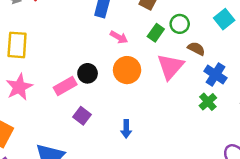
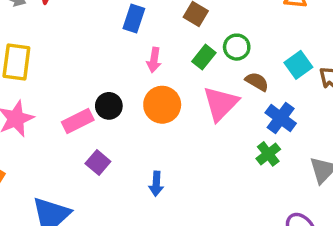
cyan square: (224, 19) -> (298, 65), moved
pink arrow: (119, 37) -> (154, 60), turned 66

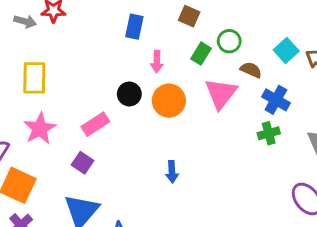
black circle: (109, 106) -> (129, 94), moved
green cross: (268, 154) -> (269, 133), turned 30
purple square: (98, 163) -> (82, 163), moved

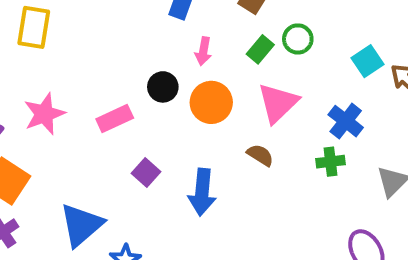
brown semicircle: (251, 70) -> (260, 155), moved
yellow rectangle: (34, 78) -> (34, 27), moved
purple square: (82, 163) -> (146, 172), moved
blue arrow: (172, 172) -> (202, 192), size x1.6

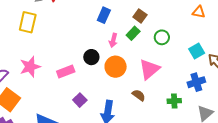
green rectangle: (260, 49) -> (133, 33), moved
blue cross: (346, 121) -> (196, 82), moved, turned 30

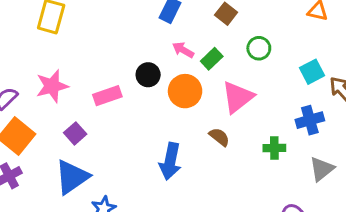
green rectangle: (133, 33) -> (212, 59), moved
pink arrow: (113, 40) -> (183, 50), turned 104
purple square: (80, 100) -> (75, 133), moved

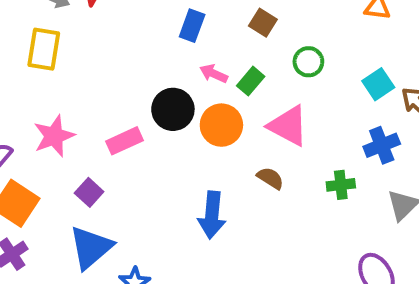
black circle: (148, 75) -> (173, 109), size x1.4
pink triangle: (238, 97) -> (288, 126), turned -48

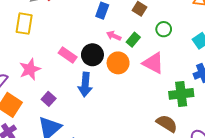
pink rectangle: (125, 141) -> (68, 55), moved, turned 60
brown semicircle: (270, 178) -> (167, 124), moved, size x1.5
green cross: (341, 185) -> (181, 94), size x1.6
blue arrow: (212, 215) -> (85, 85), moved

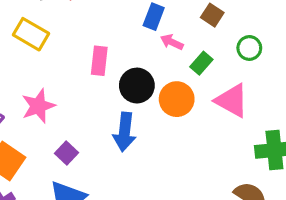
yellow rectangle: (24, 24) -> (31, 34), turned -70
pink arrow: (114, 36) -> (172, 42), moved
pink rectangle: (68, 55) -> (99, 61), moved, turned 60

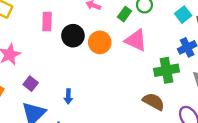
green rectangle: (201, 63) -> (124, 14), moved
blue arrow: (125, 132) -> (68, 96), moved, size x0.6

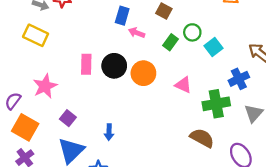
cyan square: (183, 15) -> (214, 47), moved
pink rectangle: (47, 22) -> (86, 64), moved
pink triangle: (136, 40) -> (183, 85), moved, size x0.7

